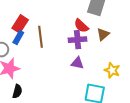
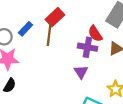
red rectangle: (20, 24) -> (55, 17), moved
purple triangle: (77, 63) -> (81, 72), turned 32

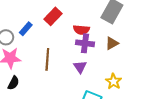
brown line: (49, 34) -> (47, 59), moved
red semicircle: (95, 34) -> (81, 30), moved, turned -49

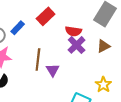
purple cross: (85, 43) -> (77, 45), turned 36
purple triangle: (80, 67) -> (53, 70), moved

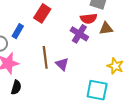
red semicircle: (73, 31) -> (89, 19), moved
brown triangle: (103, 46) -> (106, 28), turned 32

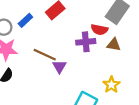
purple cross: (79, 34) -> (86, 42), turned 36
brown line: (45, 57) -> (45, 55), turned -75

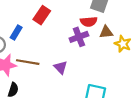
brown line: (45, 55) -> (28, 62), moved
yellow star: (111, 85) -> (123, 44), moved

